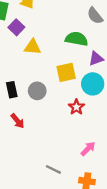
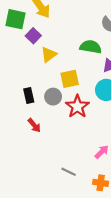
yellow triangle: (33, 47) -> (49, 55), turned -42
yellow square: (66, 72) -> (70, 79), moved
red star: (76, 107) -> (77, 107), moved, size x1.5

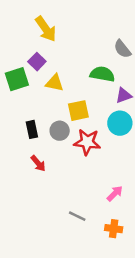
green square: (15, 19) -> (17, 79), moved, turned -30
yellow triangle: (49, 55) -> (55, 83), turned 49
red star: (77, 107) -> (87, 142), turned -30

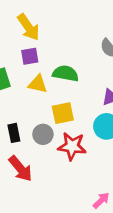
purple square: (37, 62) -> (30, 56), moved, turned 36
green semicircle: (102, 74) -> (65, 73), moved
red arrow: (38, 163) -> (20, 169), size x1.5

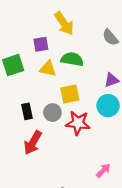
yellow arrow: (28, 27) -> (64, 23), moved
red arrow: (20, 169) -> (33, 143), turned 70

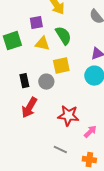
green semicircle: (72, 59) -> (63, 36), turned 48
red star: (78, 123) -> (68, 116), moved

